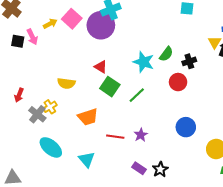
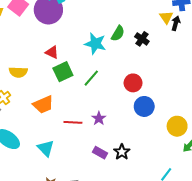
black cross: (189, 61) -> (142, 39), turned -32
red circle: (178, 82) -> (133, 83), moved
green square: (110, 87) -> (63, 72), turned 36

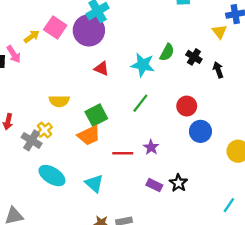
black arrow: (176, 23) -> (218, 70), moved, turned -32
red triangle: (52, 52) -> (101, 68), moved
green square: (63, 72) -> (96, 115), moved

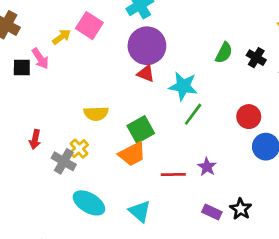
purple circle: (89, 30) -> (147, 46), moved
cyan star: (143, 65) -> (183, 86), moved

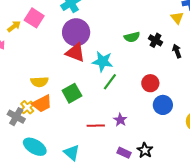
green semicircle: (224, 53) -> (132, 37), turned 49
red triangle: (146, 74) -> (75, 53), size x1.5
orange trapezoid: (132, 154) -> (42, 104), moved

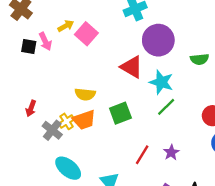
pink square: (34, 18) -> (86, 34), moved
purple circle: (76, 32) -> (158, 40), moved
red line: (96, 126) -> (142, 155), turned -66

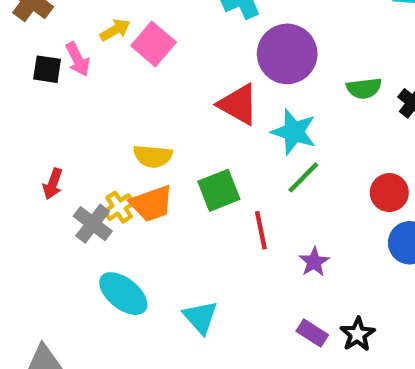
red line: (142, 155) -> (261, 230), moved, turned -42

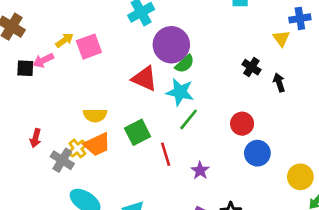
pink square: (154, 44) -> (89, 47), turned 35
pink arrow: (78, 59) -> (43, 60), turned 96
green semicircle: (364, 88) -> (185, 64), moved, turned -30

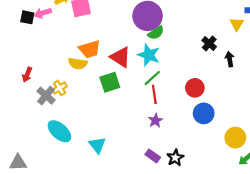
red triangle: (144, 79) -> (120, 57), moved
orange trapezoid: (97, 144) -> (90, 49), moved
red line: (166, 154) -> (154, 94), moved

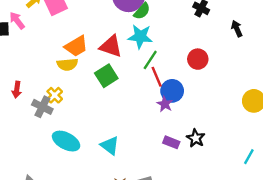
pink arrow: (43, 13) -> (17, 20), turned 84
black arrow: (230, 59) -> (237, 29), moved
blue circle: (204, 113) -> (172, 91), moved

